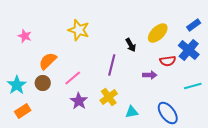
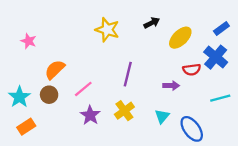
yellow star: (79, 30) -> (107, 30), moved
black arrow: (131, 45) -> (152, 23), moved, turned -88
cyan triangle: (132, 112) -> (162, 116), moved, turned -40

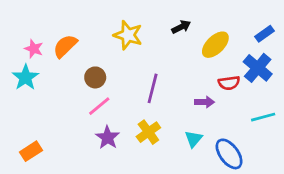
orange semicircle: (55, 70) -> (65, 46), moved
brown circle: (49, 95) -> (95, 77), moved
cyan star: (19, 97) -> (26, 77), moved

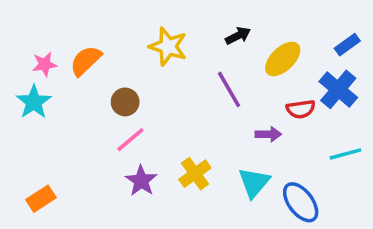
pink star: (34, 49) -> (44, 64), turned -30
purple line: (153, 88) -> (229, 89), moved, turned -44
cyan triangle: (194, 139) -> (254, 183), size x1.4

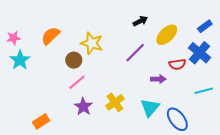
yellow star: (168, 46) -> (92, 43), moved
pink star: (44, 64) -> (14, 38), moved
purple line: (229, 89) -> (135, 53), turned 75
orange rectangle: (41, 199) -> (41, 121), moved

